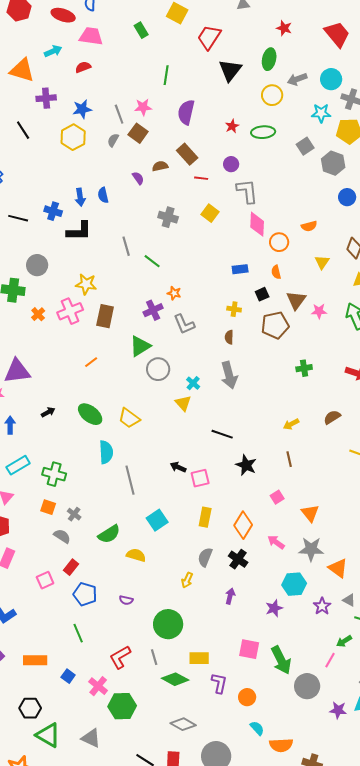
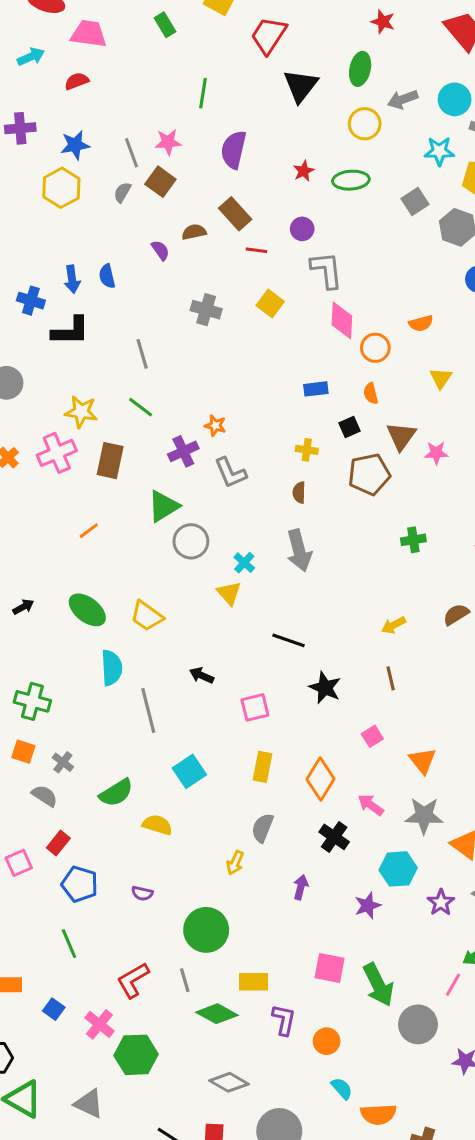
green line: (152, 261) -> (141, 407), moved
black arrow: (178, 467) -> (202, 675), moved
black cross: (238, 559) -> (334, 837), moved

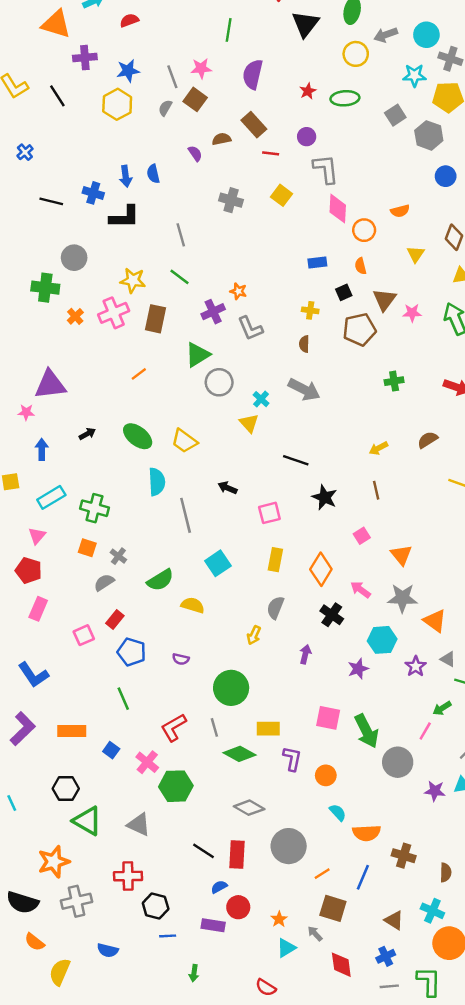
gray arrow: (299, 550) -> (304, 389), turned -48
gray semicircle: (45, 796) -> (104, 582), turned -66

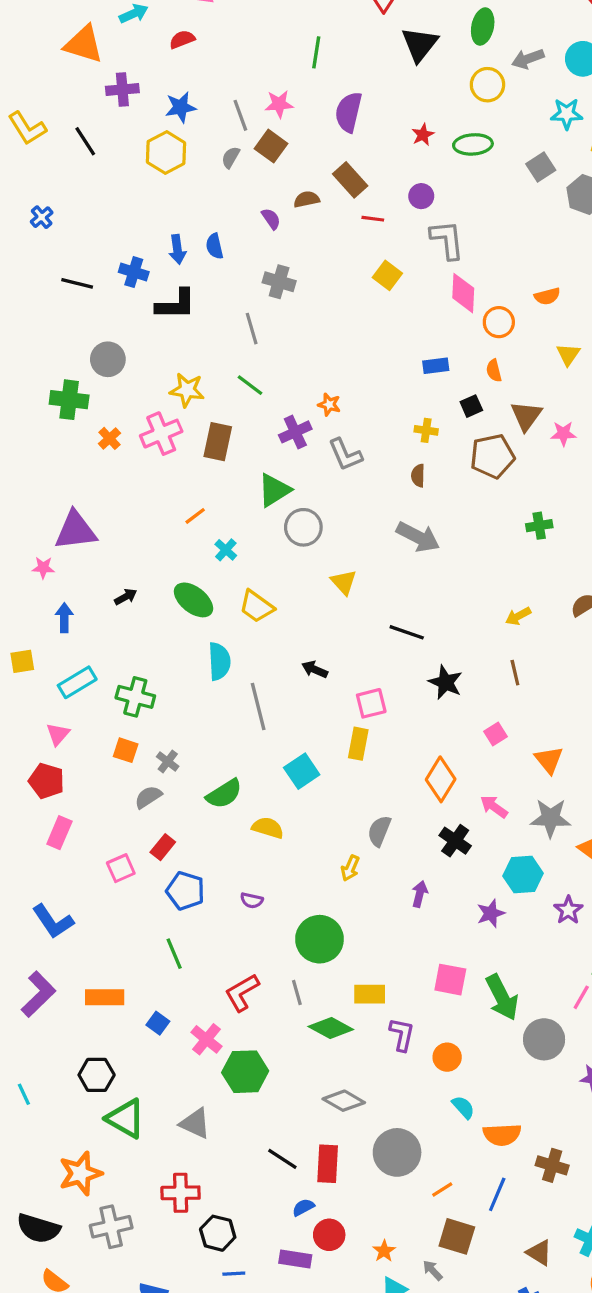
gray cross: (231, 200) -> (279, 282), moved
cyan cross: (261, 399) -> (226, 550), moved
yellow rectangle: (275, 560) -> (358, 744), moved

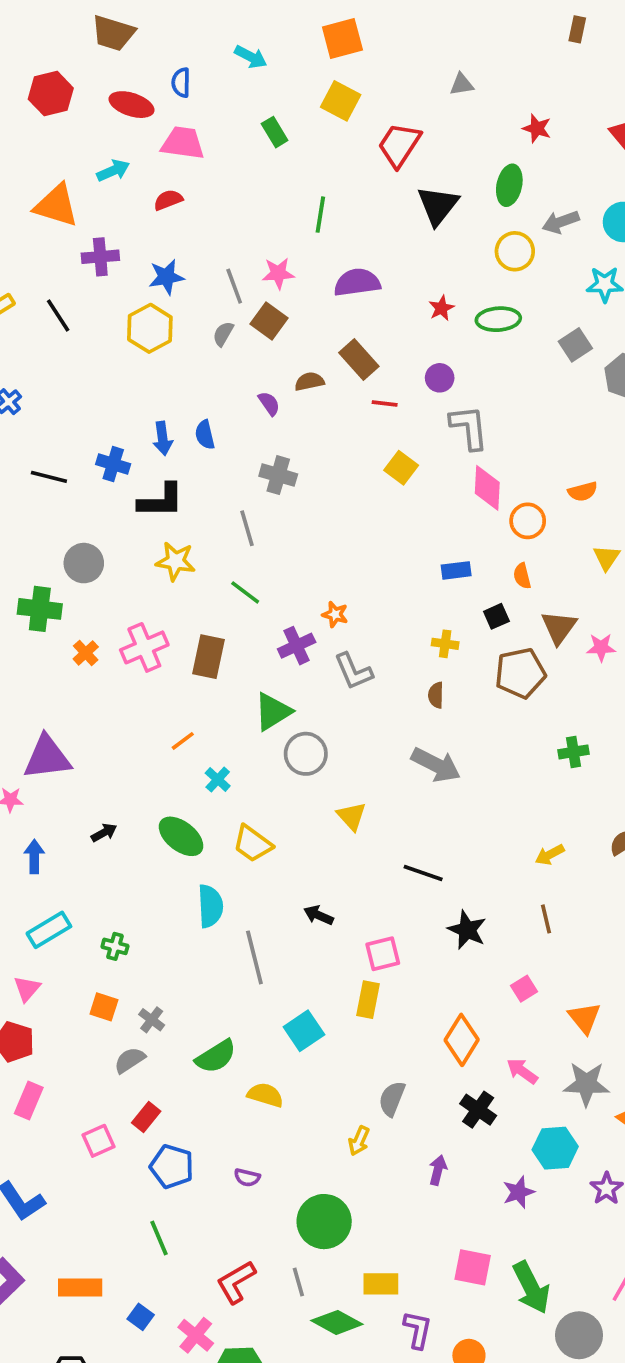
purple semicircle: (349, 112) -> (357, 282), turned 69
yellow star: (187, 390) -> (176, 561), moved
green cross: (135, 697) -> (115, 946), size x0.6

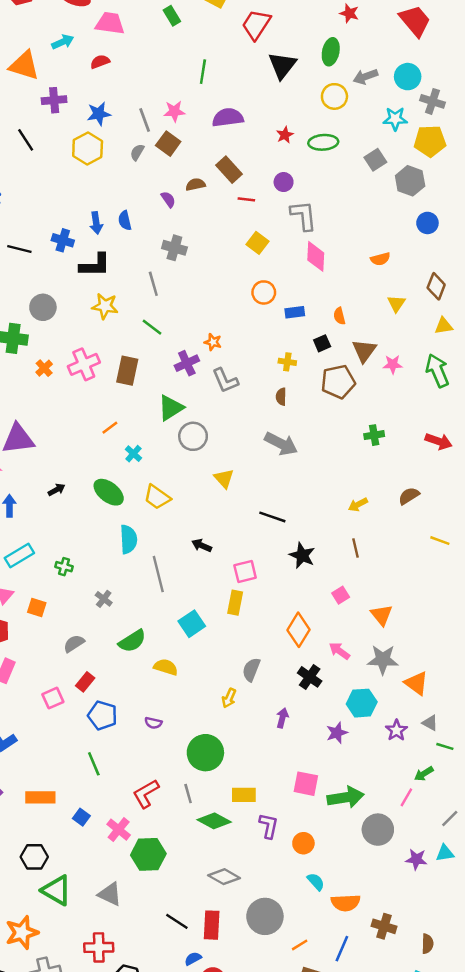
orange circle: (528, 521) -> (264, 292), moved
orange square: (104, 1007) -> (37, 608), moved
gray cross: (152, 1020) -> (104, 599), moved
green arrow: (531, 1288) -> (346, 797), turned -72

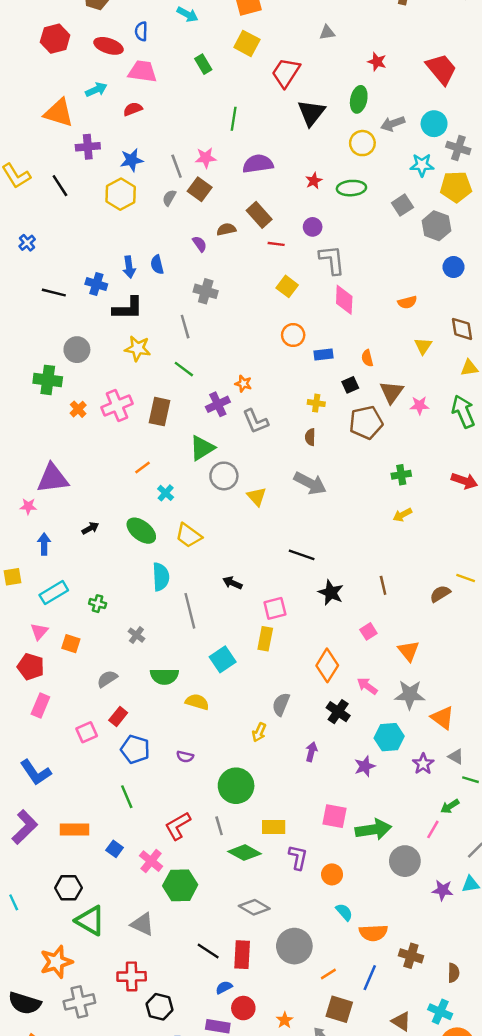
brown diamond: (436, 286) -> (462, 329), turned -30
yellow triangle: (224, 479) -> (257, 497), moved
brown semicircle: (409, 496) -> (440, 594), moved
yellow arrow: (358, 505) -> (402, 515), moved
green semicircle: (132, 641) -> (164, 676), turned 32

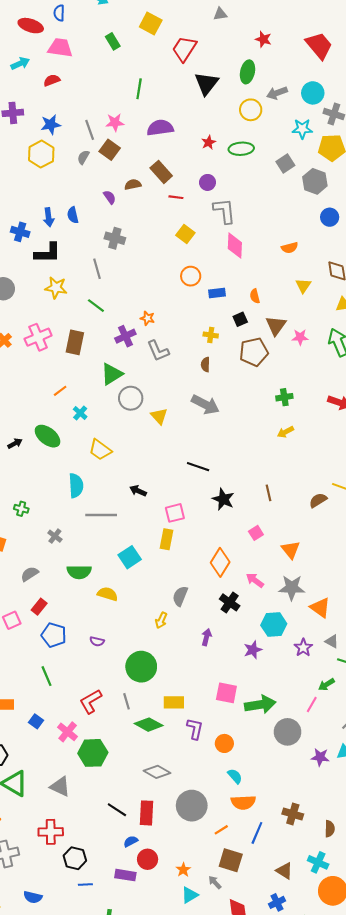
green ellipse: (141, 531) -> (48, 436), moved
gray line: (190, 611) -> (101, 515), turned -76
orange semicircle: (373, 933) -> (243, 802), moved

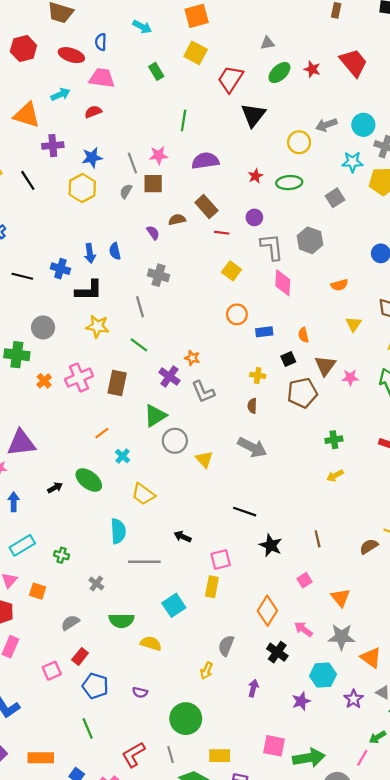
red trapezoid: (319, 46) -> (354, 63), moved
green ellipse: (248, 72) -> (279, 73), moved, turned 35
brown square: (110, 150) -> (153, 184), turned -36
gray hexagon: (315, 181) -> (310, 240), moved
purple cross: (125, 336) -> (169, 376), turned -30

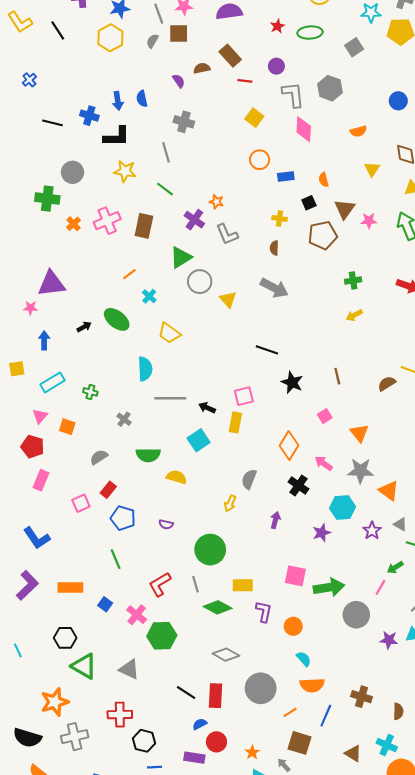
black arrow: (182, 537) -> (207, 408), moved

